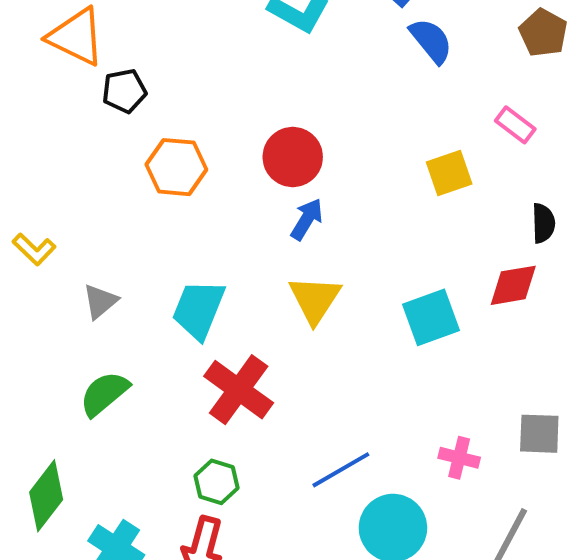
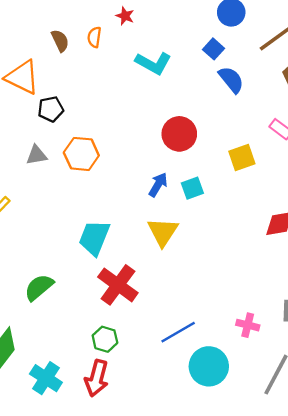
red circle: (293, 157) -> (179, 134), moved
gray triangle: (100, 301) -> (37, 155), moved, turned 30
cyan square: (431, 317) -> (192, 188), moved, size x0.7

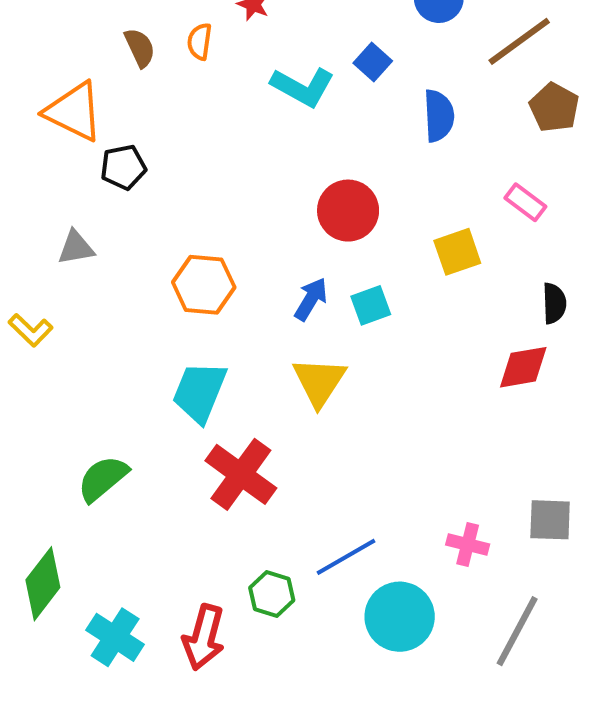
blue square: (214, 49) -> (373, 62), moved
blue semicircle: (231, 80) -> (439, 116), turned 36
orange hexagon: (81, 154) -> (204, 285), moved
gray triangle: (37, 155) -> (76, 248), moved
green hexagon: (105, 339) -> (272, 594), moved

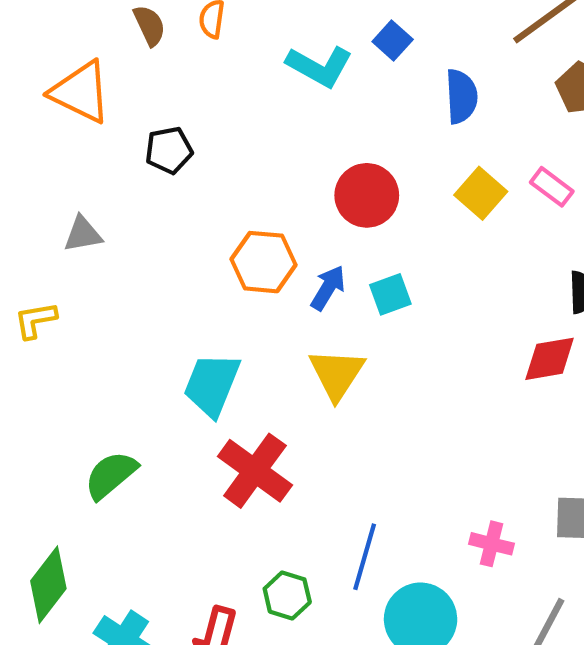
black pentagon: (123, 167) -> (169, 150), moved
yellow square: (457, 252) -> (481, 193), moved, turned -30
orange hexagon: (204, 285) -> (263, 262), moved
yellow L-shape: (31, 330) -> (35, 320), turned 126
blue line: (346, 557) -> (365, 557), turned -44

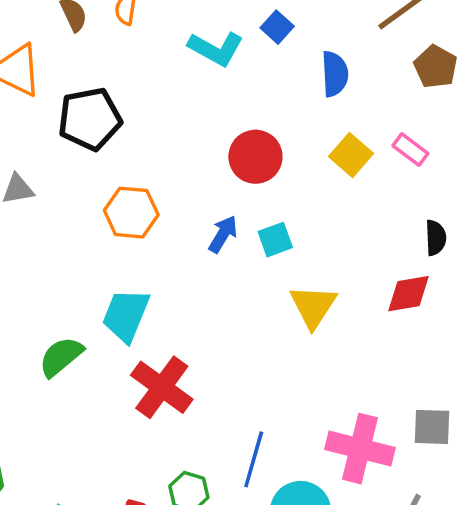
black pentagon: (169, 150) -> (90, 119), size x1.6
orange hexagon: (263, 262) -> (131, 213), moved
yellow triangle: (337, 374) -> (313, 306), moved
green semicircle: (111, 475) -> (61, 357), moved
pink cross: (492, 544) -> (360, 449), size x1.8

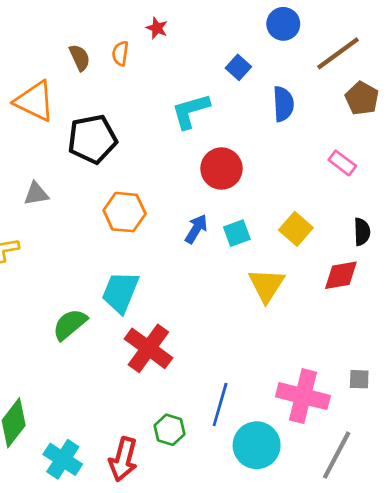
cyan L-shape: (216, 49) -> (191, 111), moved, turned 135
yellow square: (351, 155) -> (296, 229), moved
gray square: (432, 427) -> (359, 379), size x0.7

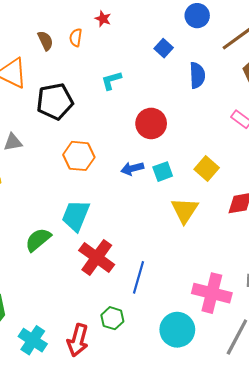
cyan L-shape: (191, 111) -> (111, 81), moved, size x0.7
blue arrow: (196, 229) -> (132, 168), turned -135
blue line: (220, 404) -> (139, 277), moved

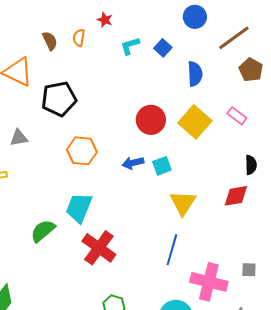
cyan L-shape: (111, 81) -> (130, 46), moved
yellow square: (207, 168) -> (195, 122), moved, size x1.4
blue line: (139, 277) -> (172, 250), moved

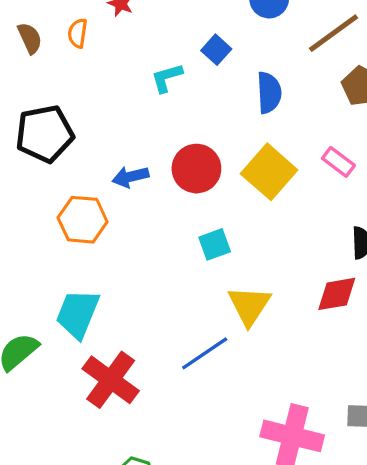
cyan L-shape: (130, 46) -> (167, 78), moved
blue arrow: (133, 163) -> (130, 177), moved
blue line: (172, 250) -> (205, 353), moved, turned 40

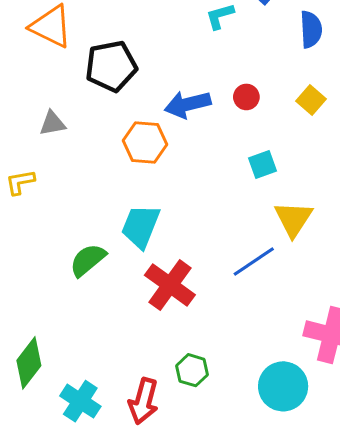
red circle: (196, 169) -> (246, 97), size x0.6
yellow square: (269, 172) -> (311, 100), size x0.6
blue arrow: (130, 177) -> (188, 104), size x1.4

